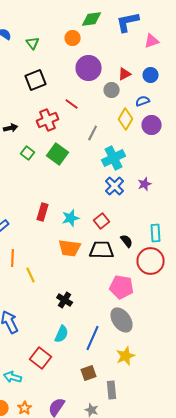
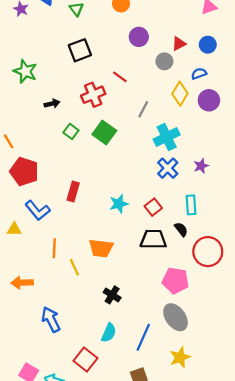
purple circle: (89, 68) -> (139, 37), size x0.7
red rectangle: (43, 212) -> (73, 192), moved
cyan rectangle: (156, 233) -> (191, 205), moved
orange trapezoid: (70, 248) -> (101, 248), moved

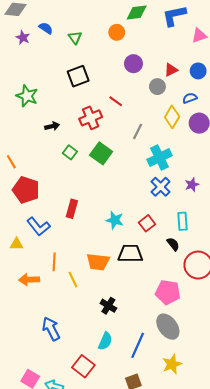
cyan star: (119, 204) -> (115, 220), turned 30
black trapezoid: (153, 239) -> (130, 254), moved
orange arrow: (22, 283) -> (29, 280), moved

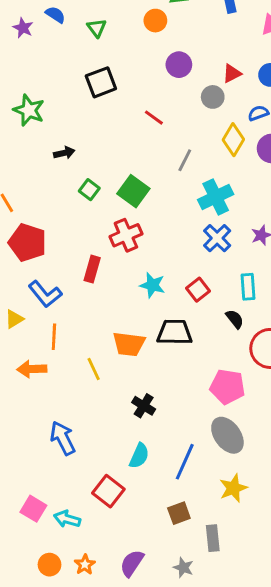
red cross: (91, 118) -> (126, 235), moved
yellow triangle: (17, 244) -> (14, 319), turned -32
orange line: (54, 262) -> (54, 337), moved

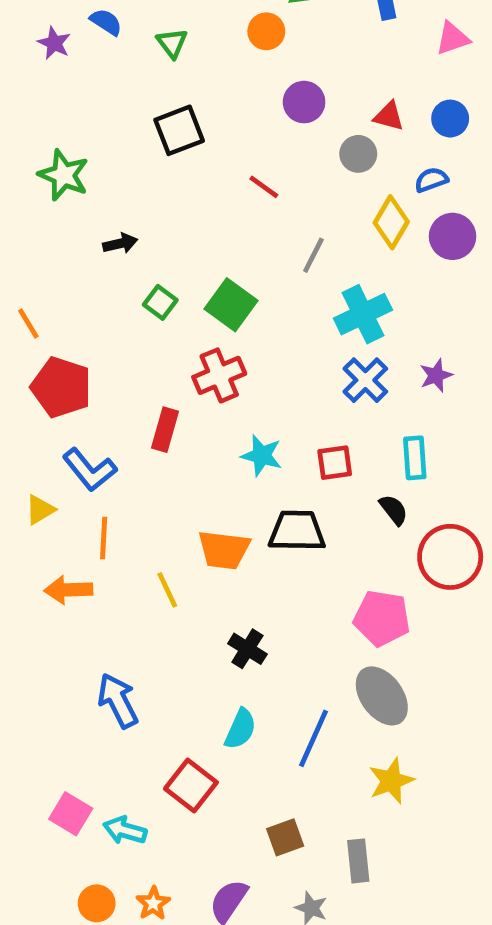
red triangle: (232, 73) -> (389, 116), turned 42
red square: (198, 290) -> (335, 463), turned 30
brown square: (179, 513) -> (285, 837), moved

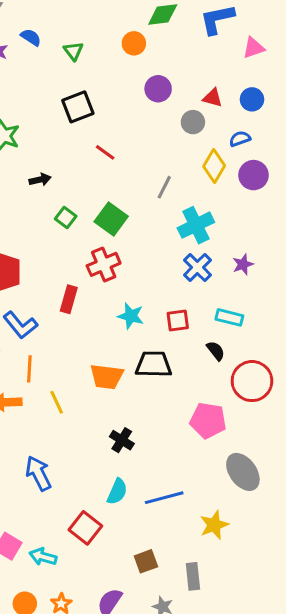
red line: (264, 187) -> (105, 152), moved
cyan rectangle: (415, 458) -> (229, 317), turned -72
yellow line: (167, 590) -> (57, 402), moved
gray ellipse: (382, 696) -> (243, 472), moved
blue line: (313, 738) -> (164, 498), turned 51

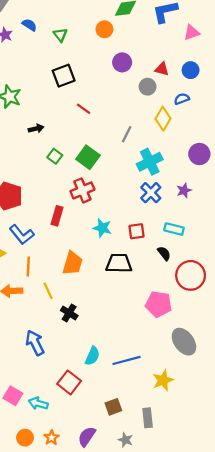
purple circle: (254, 175) -> (199, 154), moved
orange trapezoid: (107, 377) -> (72, 263), moved, turned -80
black cross: (122, 440) -> (69, 313), moved

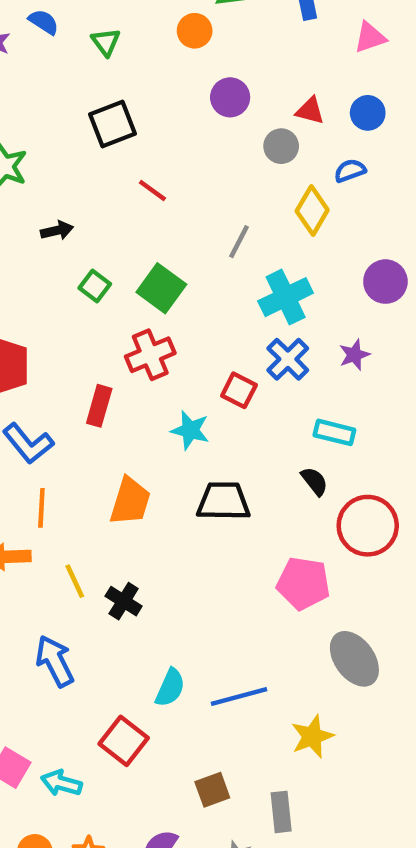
red square: (136, 231) -> (239, 390), moved, turned 35
yellow line: (48, 291) -> (75, 581), moved

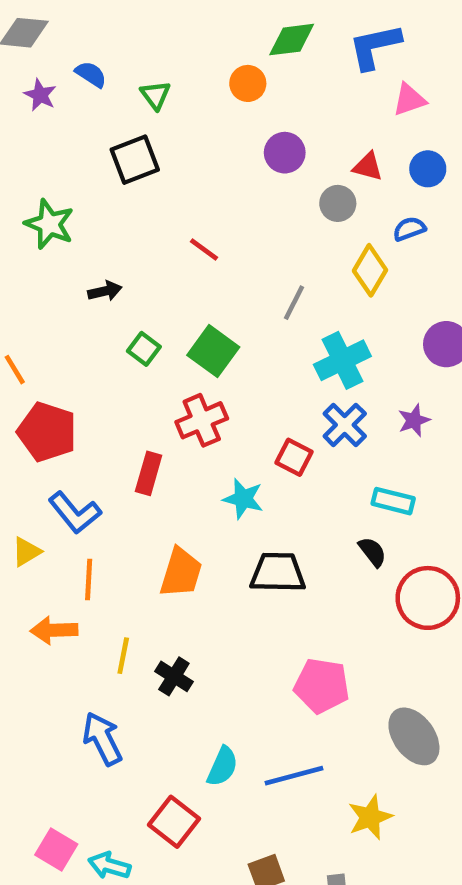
pink triangle: (370, 37) -> (409, 100), moved
black square: (112, 124) -> (135, 160), moved
yellow line: (75, 581) -> (123, 656), turned 36
pink pentagon: (303, 583) -> (322, 686), moved

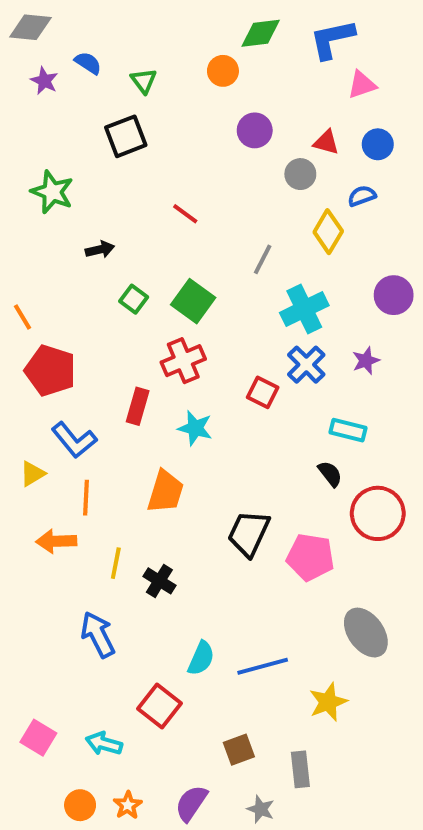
cyan star: (243, 499) -> (195, 428), moved
black trapezoid: (278, 573) -> (249, 533), moved, turned -66
pink pentagon: (322, 686) -> (310, 557), moved
pink square: (56, 849) -> (38, 738), moved

